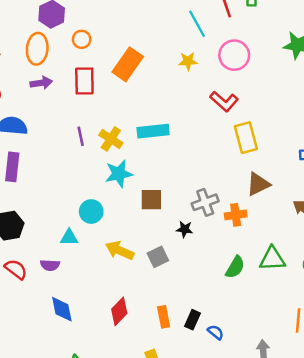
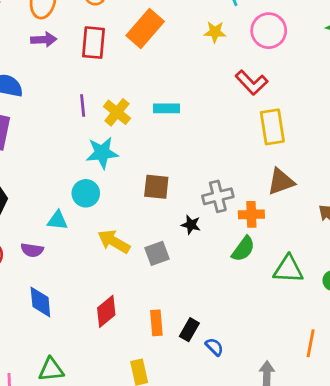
cyan rectangle: (153, 131) -> (166, 108), size x0.7
cyan star: (119, 174) -> (102, 153), moved
green semicircle: (235, 267) -> (243, 249), moved

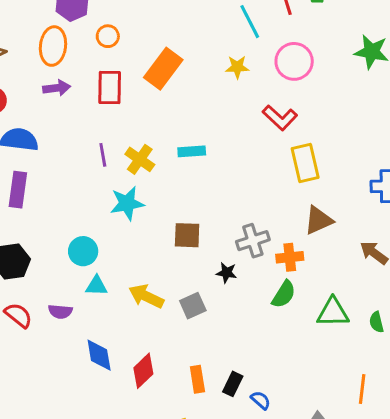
cyan circle: (86, 193) -> (83, 251), moved
cyan triangle: (57, 220) -> (96, 286), moved
blue diamond: (40, 302) -> (99, 355), moved

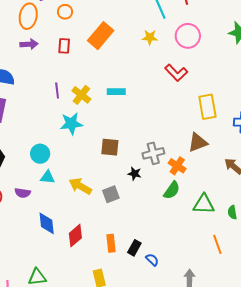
red rectangle: (110, 87) -> (64, 46), size x0.7
yellow rectangle: (305, 163) -> (207, 107), moved
orange cross: (290, 257) -> (177, 166), turned 36
orange line: (362, 389) -> (217, 244), moved, turned -30

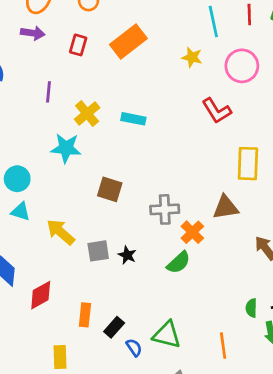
purple line: (57, 90) -> (49, 92), moved
black star: (135, 174) -> (127, 255), moved
green triangle: (204, 204) -> (167, 335), moved

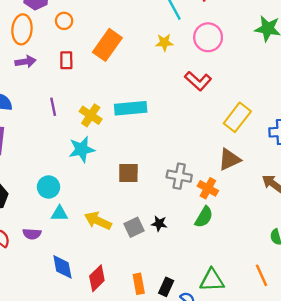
cyan rectangle: (133, 119) -> (131, 108), size x1.5
yellow rectangle: (248, 164) -> (237, 117), turned 52
gray cross: (165, 209) -> (179, 176), turned 30

